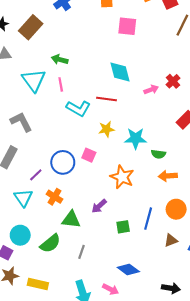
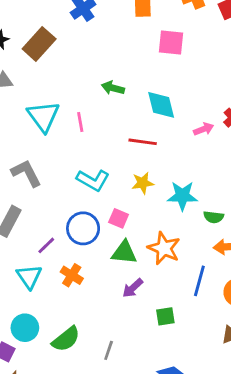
green arrow: (60, 59) -> (113, 88), moved
cyan L-shape: (78, 108) -> (93, 180), moved
blue line: (148, 219) -> (199, 281), moved
green triangle: (71, 220) -> (124, 253), moved

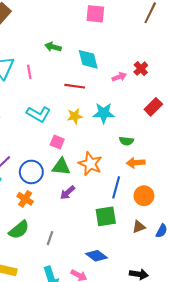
cyan star: (182, 196) -> (104, 113), moved
blue circle: (83, 228) -> (31, 172), moved
orange cross: (72, 275) -> (25, 199), moved
green square: (165, 316) -> (106, 216), moved, size x1.5

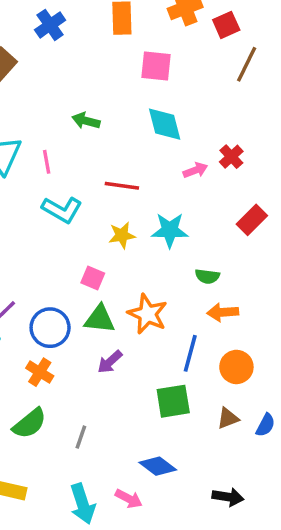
cyan diamond: (88, 59) -> (165, 124), moved
cyan L-shape: (39, 114) -> (62, 210), moved

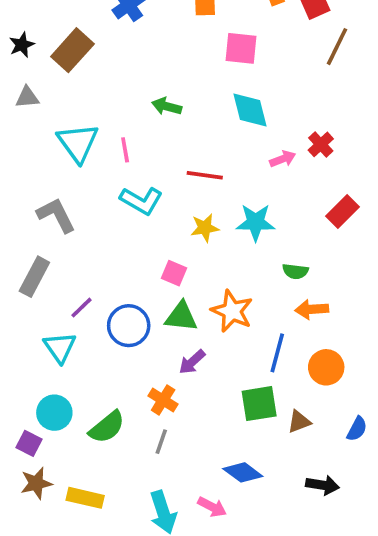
orange cross: (40, 372) -> (163, 400), moved
brown triangle: (228, 418) -> (299, 422), moved
black arrow: (228, 497) -> (323, 485), moved

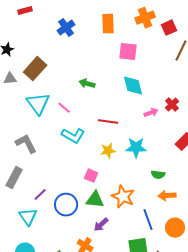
brown rectangle: (72, 50) -> (35, 69), moved
pink line: (125, 150) -> (64, 108), turned -40
blue line: (277, 353) -> (148, 220), turned -35

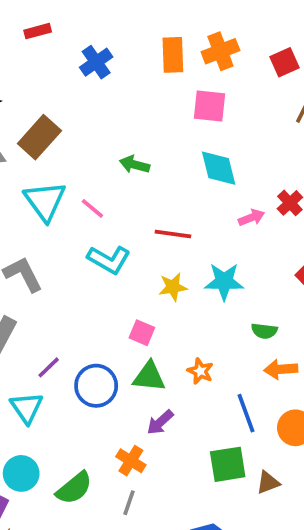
red rectangle: (25, 11) -> (38, 31), moved
orange cross: (145, 18) -> (220, 51), moved
orange star: (123, 197) -> (200, 371), size x0.6

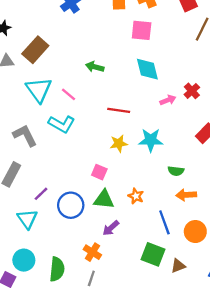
cyan L-shape: (109, 260) -> (62, 124), moved
green square: (228, 464) -> (153, 254), turned 30
green semicircle: (74, 488) -> (57, 269), turned -45

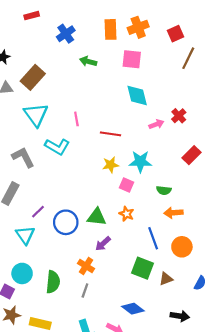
green arrow: (95, 67) -> (88, 61), moved
pink line: (68, 94) -> (76, 119), moved, turned 40
pink square: (99, 172) -> (126, 185), moved

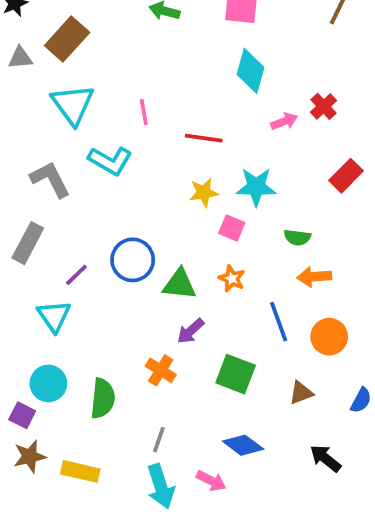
cyan diamond: (137, 95) -> (251, 71), turned 30
blue circle: (66, 222) -> (133, 260), moved
green square: (142, 268) -> (236, 374), moved
gray line: (85, 291) -> (159, 440), moved
black arrow: (180, 316) -> (325, 458), turned -150

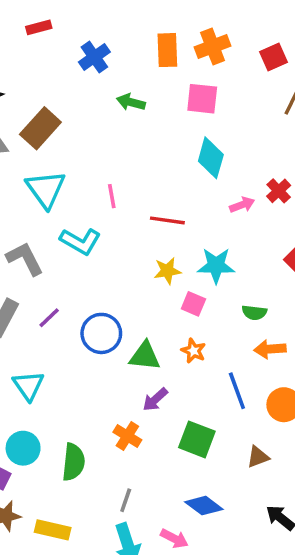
purple line: (76, 275) -> (49, 318), moved

